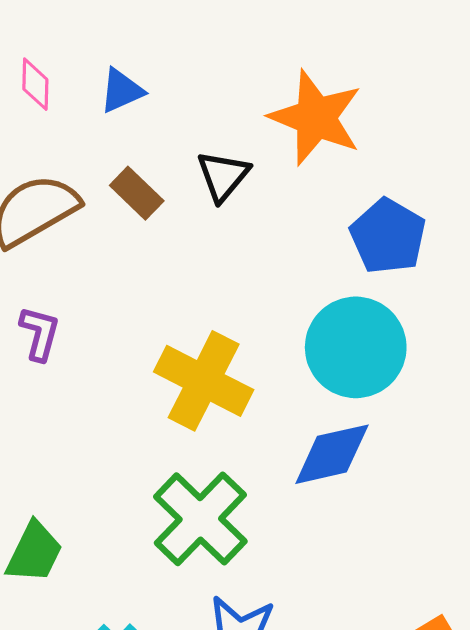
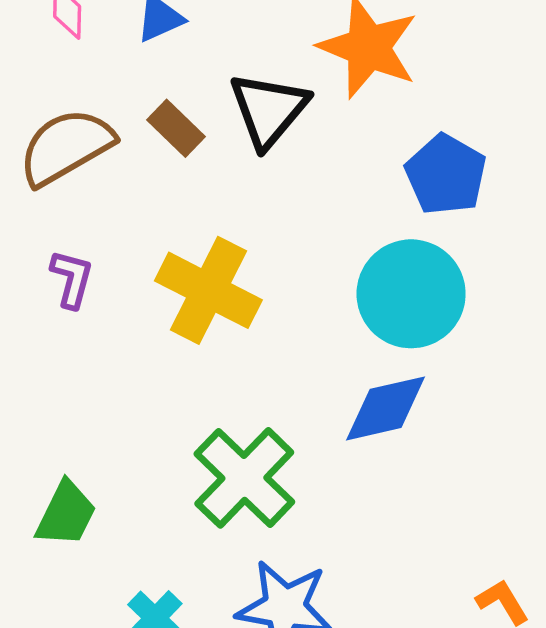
black triangle: (223, 176) -> (269, 110), size x1.4
yellow cross: (204, 381) -> (208, 290), moved

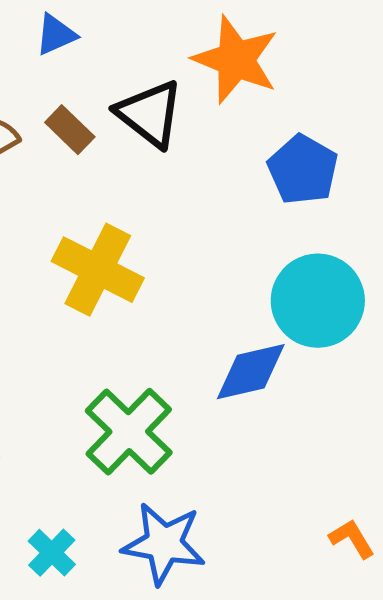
black triangle: (269, 110) -> (150, 114), turned -32
cyan circle: (411, 294) -> (318, 301), moved

